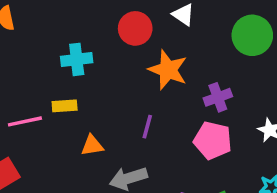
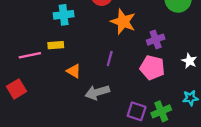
orange triangle: (92, 146) -> (74, 71), turned 40

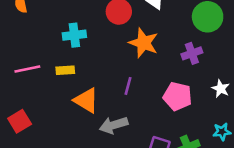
purple cross: (156, 40) -> (192, 53), moved
pink line: (30, 55) -> (27, 69), moved
orange triangle: (74, 71) -> (86, 100), size x1.5

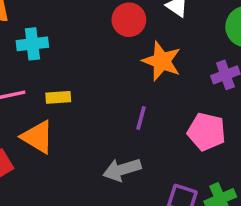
cyan cross: (74, 35) -> (32, 44), moved
orange triangle: (86, 100) -> (38, 137), moved

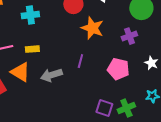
cyan cross: (32, 44) -> (30, 15), moved
gray arrow: (122, 170) -> (51, 75), moved

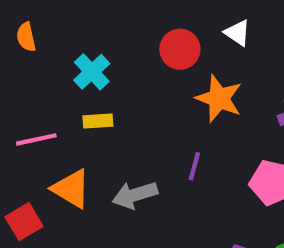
cyan cross: (30, 15) -> (92, 72), turned -36
yellow rectangle: (32, 49) -> (98, 121), moved

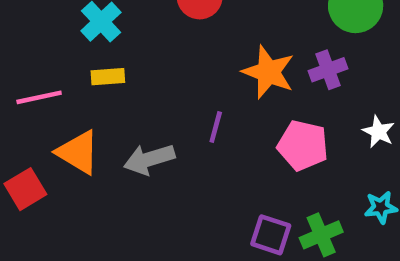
orange star: (219, 98) -> (268, 72), moved

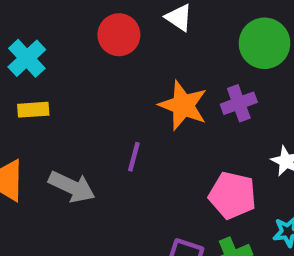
pink pentagon: (303, 145) -> (232, 195), moved
gray arrow: (149, 159) -> (72, 187), turned -138

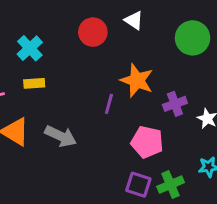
purple cross: (239, 103) -> (175, 104), moved
purple line: (134, 157) -> (109, 104), moved
pink pentagon: (232, 195) -> (147, 142), moved

